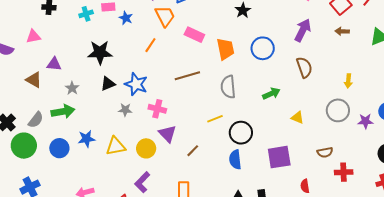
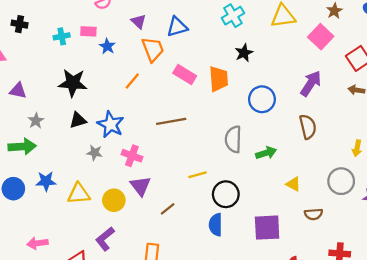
orange trapezoid: (225, 49) -> (219, 79), moved
gray semicircle: (228, 87) -> (233, 139), moved
brown semicircle: (325, 152) -> (314, 214), moved

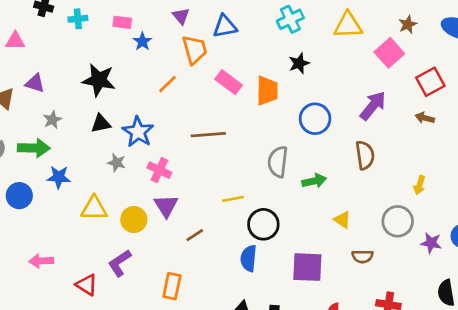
cyan cross: (62, 36) -> (78, 19), moved
blue star: (46, 181) -> (59, 177), moved

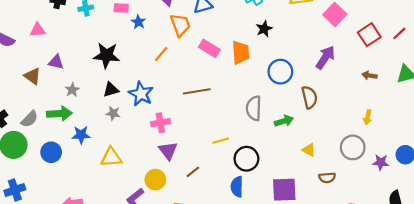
brown arrow: (425, 118) -> (369, 75), moved
brown semicircle: (365, 155) -> (309, 97), moved
gray star: (117, 163) -> (113, 113), moved
pink cross: (159, 170) -> (160, 123), turned -30
yellow circle: (134, 220) -> (155, 180), moved

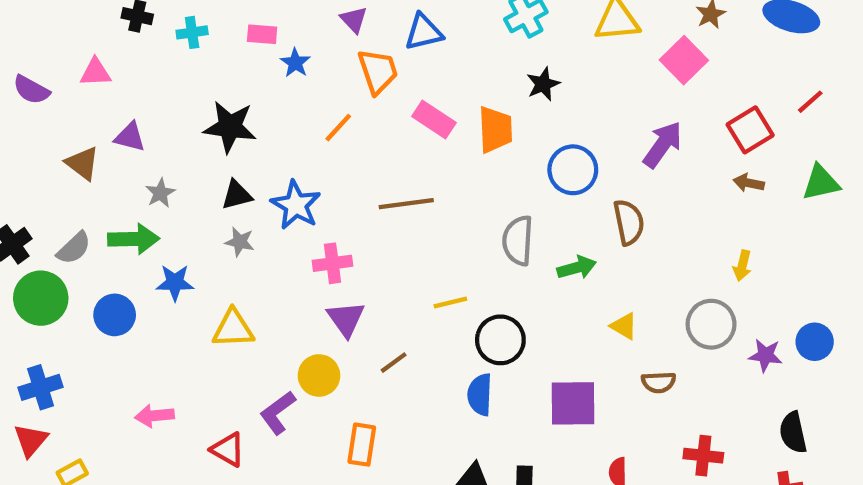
red square: (369, 35) -> (750, 130), moved

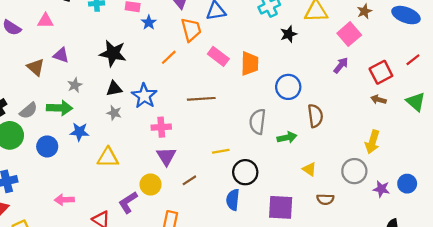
black star: (543, 84) -> (289, 34), moved
purple arrow: (663, 145) -> (341, 65), moved, size x0.7
green triangle: (821, 183) -> (416, 102), turned 50
yellow arrow: (742, 266) -> (372, 142), size x1.5

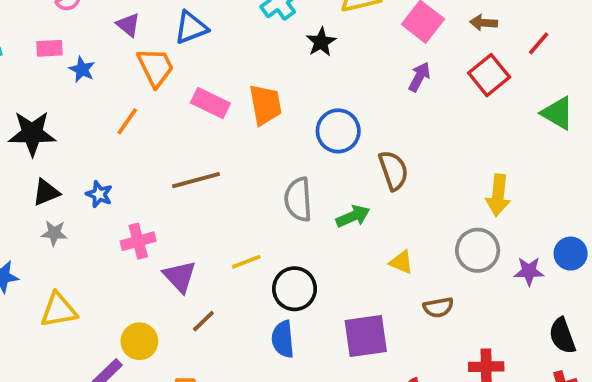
blue star: (144, 96) -> (99, 194), size x0.6
brown arrow: (378, 100) -> (484, 23), moved
purple triangle: (166, 156) -> (180, 276), moved

